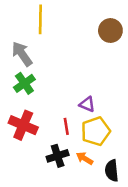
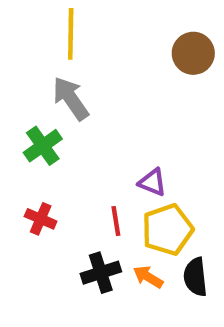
gray arrow: (22, 54) -> (71, 98), moved
red cross: (23, 125) -> (41, 219), size x0.6
black semicircle: (112, 171) -> (195, 277), moved

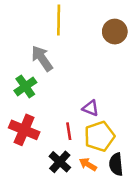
yellow line: (71, 34) -> (59, 20), moved
red cross: (41, 219) -> (24, 130), size x1.6
black cross: (101, 273) -> (60, 162), turned -30

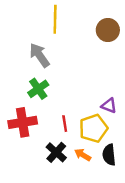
green cross: (25, 86) -> (38, 89), moved
purple triangle: (91, 108) -> (109, 106), moved
red cross: (24, 130) -> (23, 122), turned -32

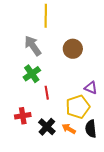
brown circle: (108, 30) -> (73, 49), moved
red cross: (23, 122) -> (23, 116), moved, size x0.7
red line: (65, 124) -> (47, 93), moved

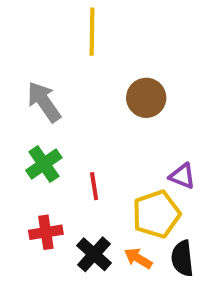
gray arrow: (33, 46) -> (44, 102), moved
green cross: (32, 74) -> (44, 164), moved

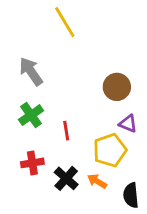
yellow line: (92, 32) -> (65, 22), turned -32
brown circle: (146, 98) -> (117, 87), moved
black semicircle: (182, 258) -> (131, 195), moved

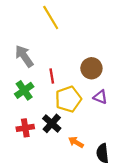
red line: (66, 131) -> (52, 76), moved
yellow pentagon: (110, 150) -> (68, 99), moved
black cross: (66, 178) -> (52, 123), moved

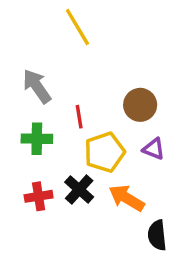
green cross: (24, 90) -> (37, 139), turned 36
orange arrow: (76, 142) -> (127, 198), moved, size x1.5

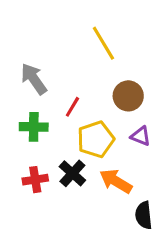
yellow line: (77, 27) -> (103, 43), moved
red line: (79, 117) -> (72, 107), turned 40

